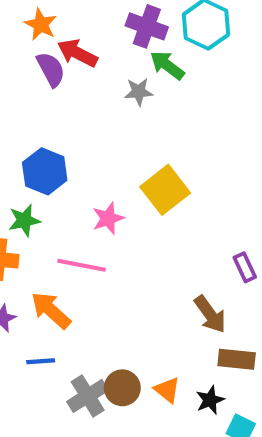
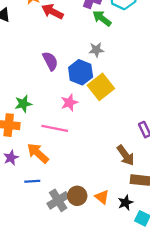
purple semicircle: (51, 69) -> (50, 61), moved
gray star: (139, 92) -> (96, 50), moved
blue hexagon: (45, 171) -> (81, 72), moved

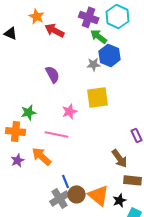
blue hexagon: (81, 72) -> (110, 55), moved
yellow square: (101, 87) -> (98, 97), turned 30
blue line: (32, 181) -> (66, 181), moved, turned 72
orange triangle: (102, 197) -> (99, 195), size x1.6

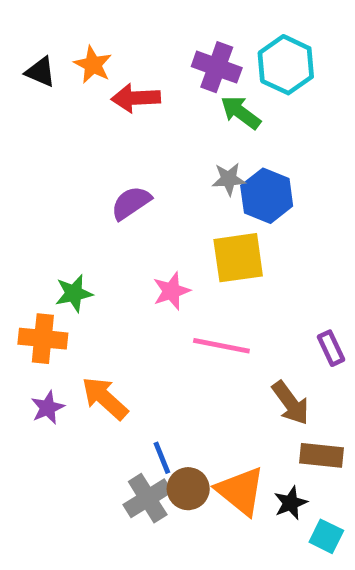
red arrow: (55, 30) -> (136, 98), turned -30
black triangle: (11, 33) -> (40, 72), moved
blue hexagon: (110, 55) -> (267, 196), moved
purple semicircle: (53, 74) -> (131, 203), turned -96
pink line: (57, 134) -> (221, 346), moved

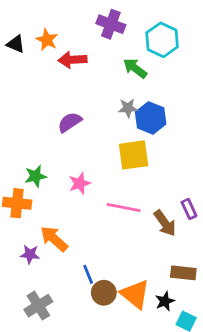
purple cross: (217, 67) -> (111, 24), moved
pink star: (171, 291) -> (80, 183), moved
brown arrow: (291, 403) -> (165, 223), moved
purple star: (48, 408) -> (30, 254), moved, turned 30
gray cross: (148, 498) -> (38, 306), moved

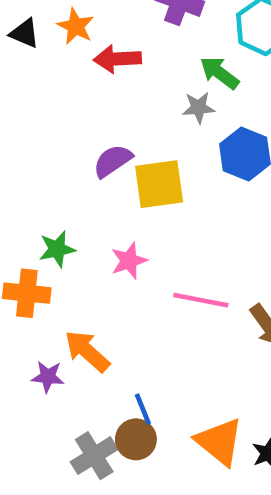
gray star: (128, 108) -> (199, 108), moved
yellow square: (134, 155) -> (159, 184), moved
brown circle: (104, 293) -> (136, 439), moved
gray cross: (38, 306) -> (94, 456), moved

